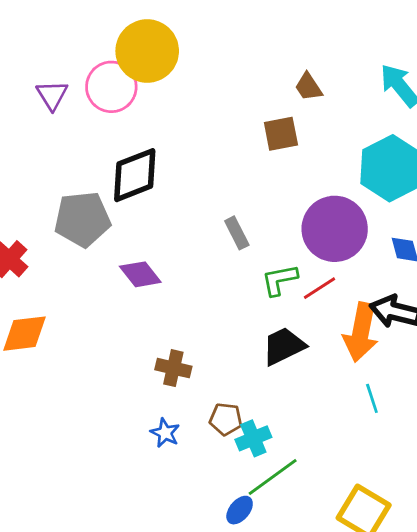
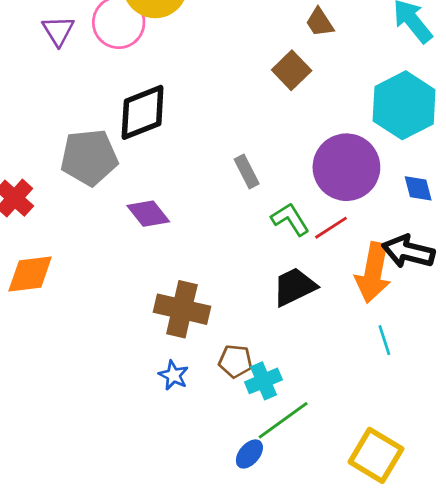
brown square: (281, 134) -> (292, 70), turned -33
green L-shape: (280, 280) -> (290, 219), turned 69
brown cross: (173, 368) -> (182, 309), size x1.5

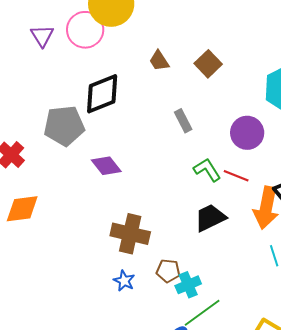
brown trapezoid: (320, 22) -> (159, 61), moved
purple circle: (346, 167) -> (247, 133), size x0.7
gray rectangle: (247, 171) -> (183, 121), moved
red line: (331, 228) -> (236, 176), turned 55

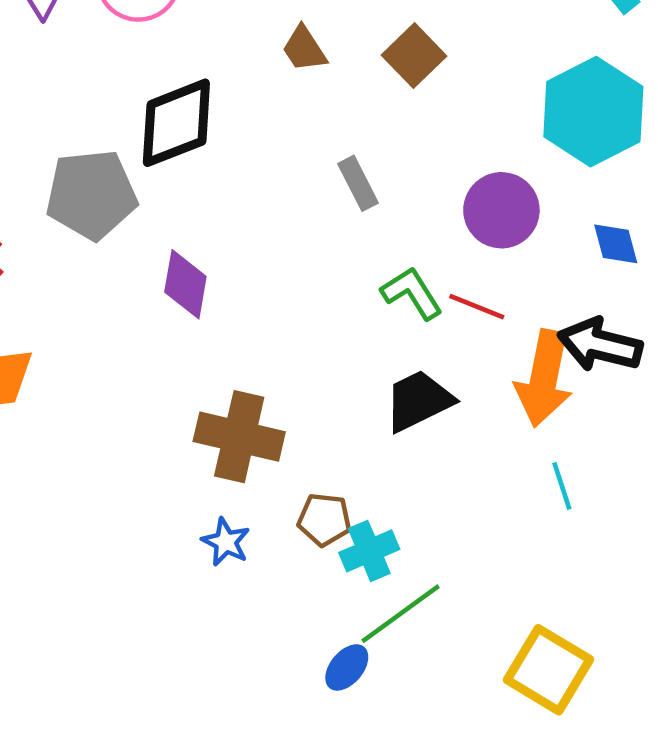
purple diamond: (106, 166) -> (185, 284), turned 48

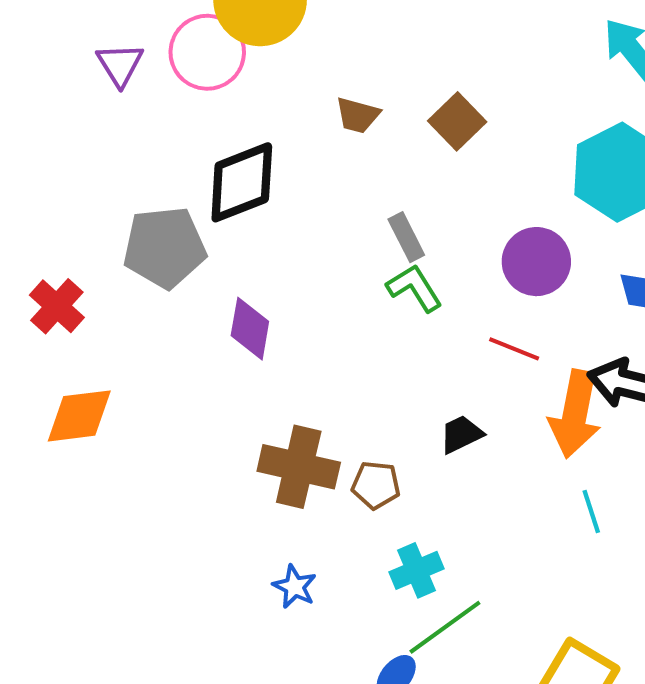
brown trapezoid: (304, 49) -> (358, 115), turned -42
green L-shape: (412, 293) -> (414, 288), moved
black trapezoid: (419, 401) -> (461, 434), size x0.7
brown pentagon: (324, 520) -> (376, 485), moved
blue star: (226, 542) -> (295, 587), moved

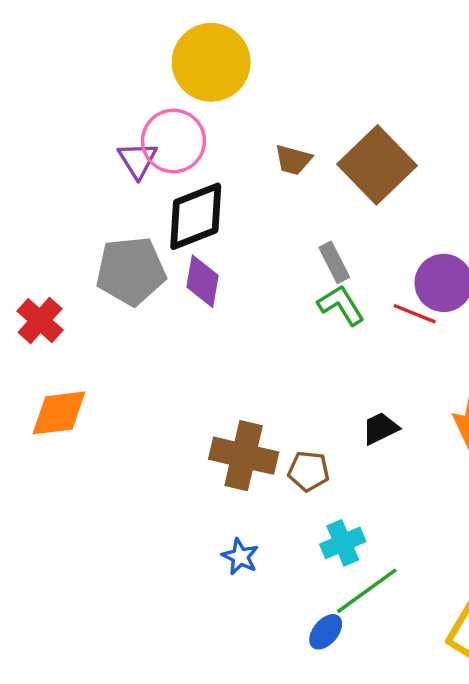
pink circle: (207, 52) -> (173, 141), moved
purple triangle: (120, 64) -> (138, 160), moved
brown square: (457, 121) -> (377, 165), size x1.6
purple diamond: (250, 329) -> (203, 281), moved
red line: (514, 349) -> (415, 314), moved

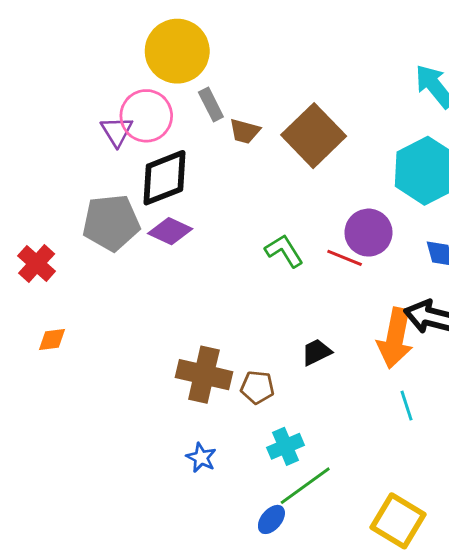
gray rectangle: (334, 262) -> (211, 105), moved
purple diamond: (203, 281) -> (170, 231), turned -75
orange diamond: (59, 413) -> (52, 339), size x0.6

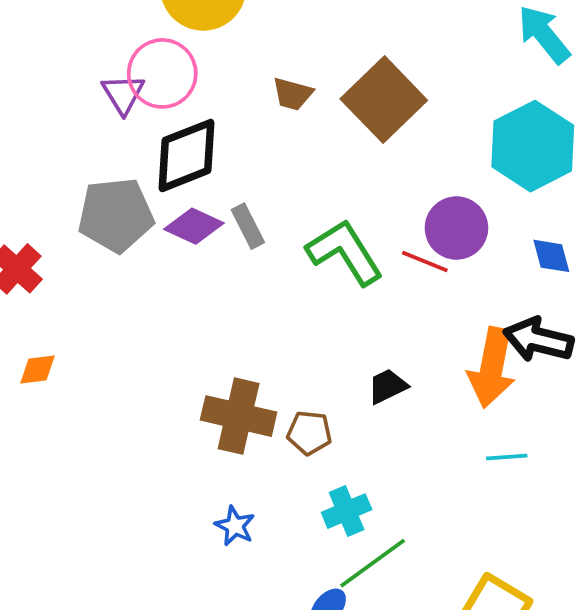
gray rectangle: (211, 105) -> (248, 226), moved
green L-shape: (284, 251) -> (345, 252), size x1.5
cyan line: (406, 406) -> (507, 457), turned -76

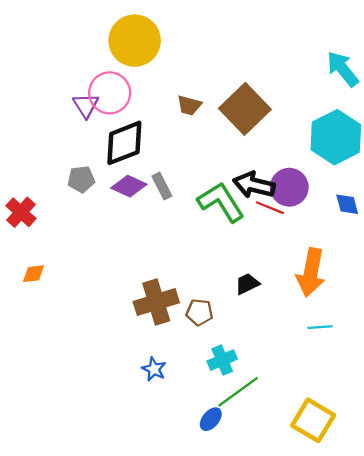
gray pentagon: (116, 215) -> (81, 179), size x0.6
black arrow: (538, 340) -> (254, 185), moved
brown cross: (239, 416) -> (156, 302), turned -30

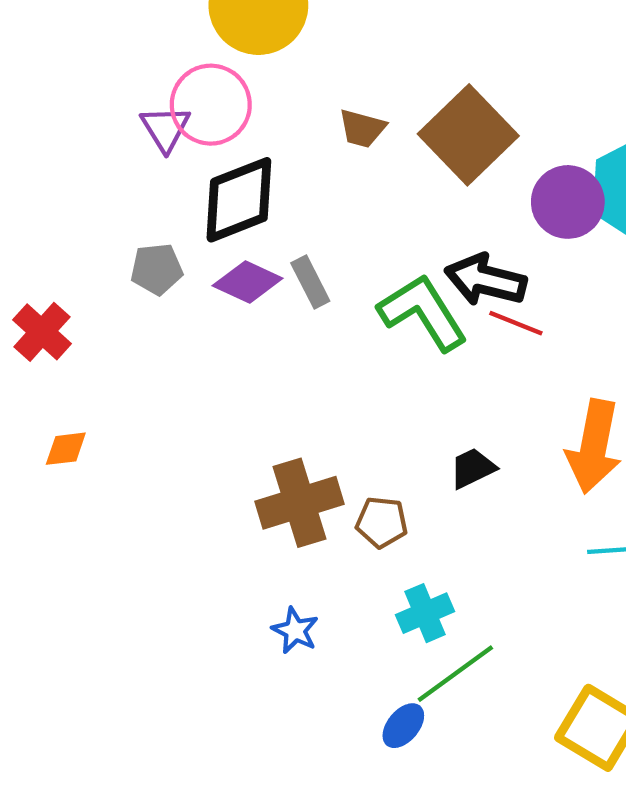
purple circle: (289, 187) -> (568, 202), moved

